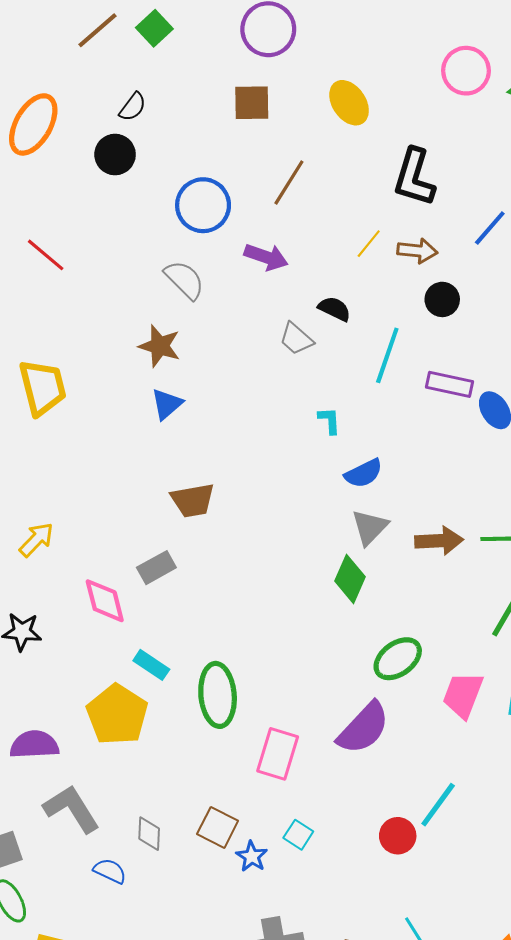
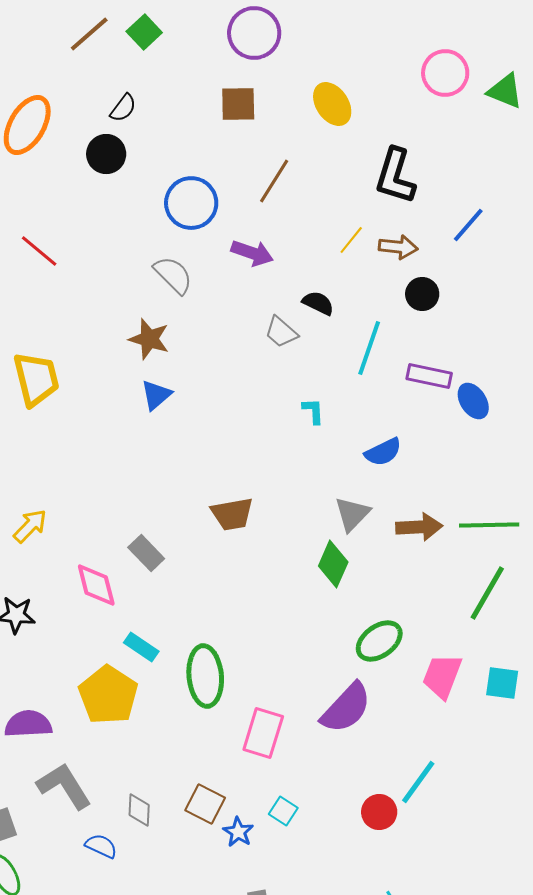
blue semicircle: (364, 473) -> (383, 452), moved
brown trapezoid: (193, 500) -> (232, 514), moved
gray rectangle: (156, 568) -> (146, 553), turned 75

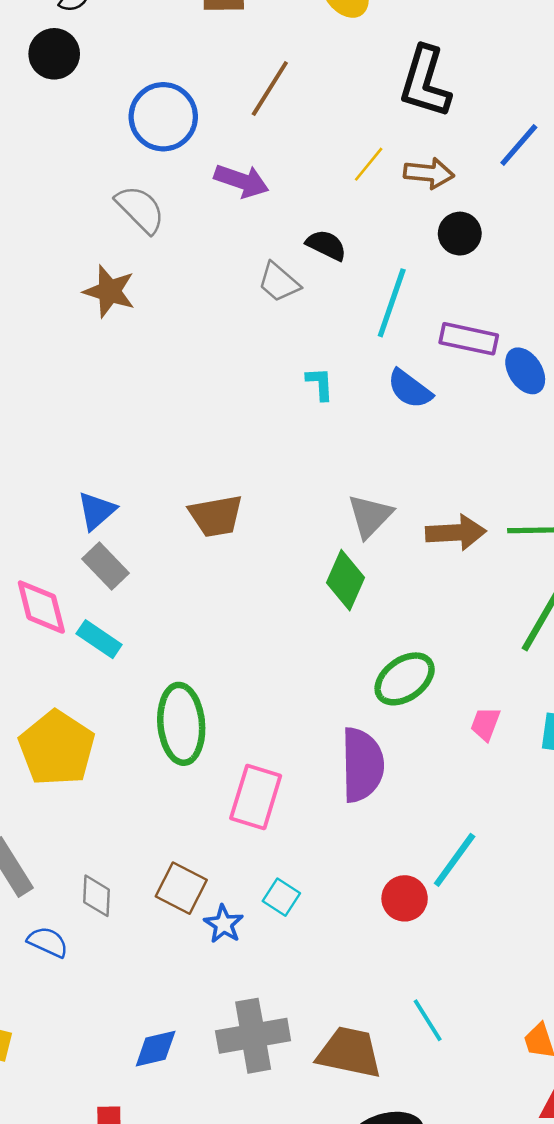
blue triangle: (156, 395) -> (97, 511), moved
blue semicircle: (383, 452) -> (410, 389), moved, turned 63
cyan rectangle: (141, 647) -> (99, 639), moved
pink trapezoid: (442, 676) -> (485, 724), size x0.6
purple semicircle: (346, 708) -> (362, 765), turned -44

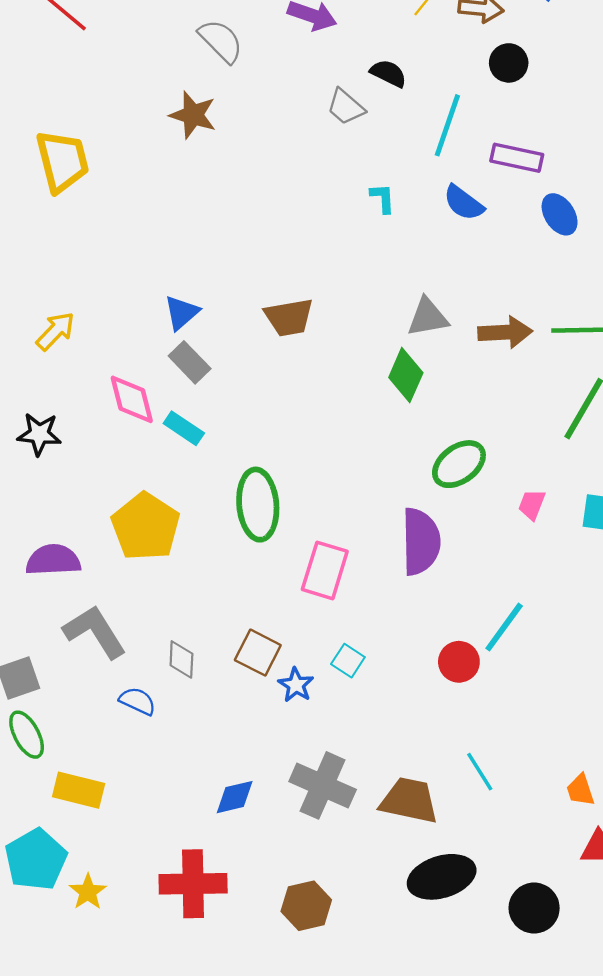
blue ellipse: (525, 371) -> (560, 214), moved
gray triangle: (370, 516) -> (428, 317), turned 36
gray cross: (253, 1036) -> (323, 785), turned 34

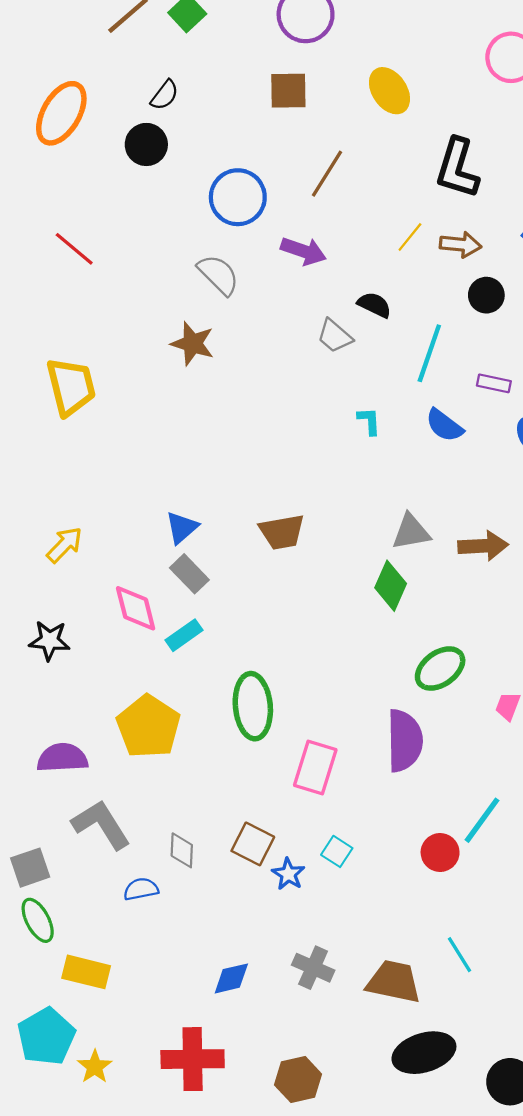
purple rectangle: (517, 158) -> (494, 383), size x0.7
cyan rectangle: (184, 428) -> (184, 635), turned -69
blue semicircle: (138, 701) -> (141, 889), turned -36
gray cross: (323, 785) -> (313, 968), size x0.7

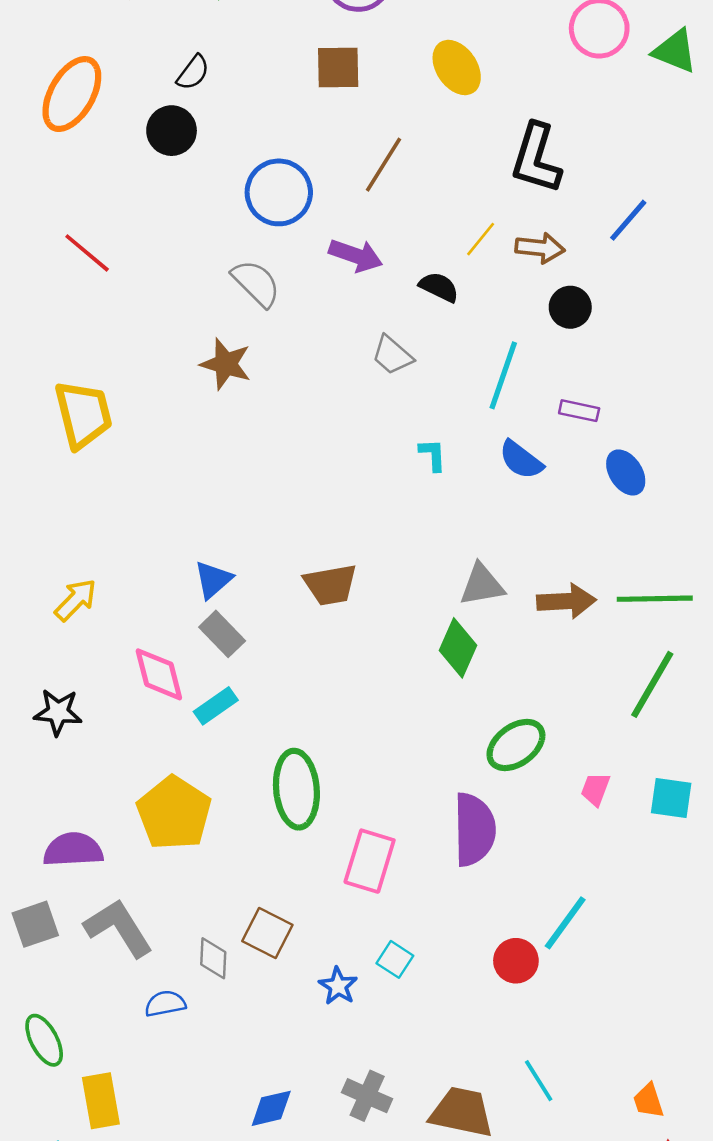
black semicircle: (374, 305) -> (439, 287), moved
brown square: (253, 844) -> (267, 933), moved
gray square: (30, 868) -> (35, 924), moved
yellow rectangle: (86, 972) -> (101, 1101), turned 66

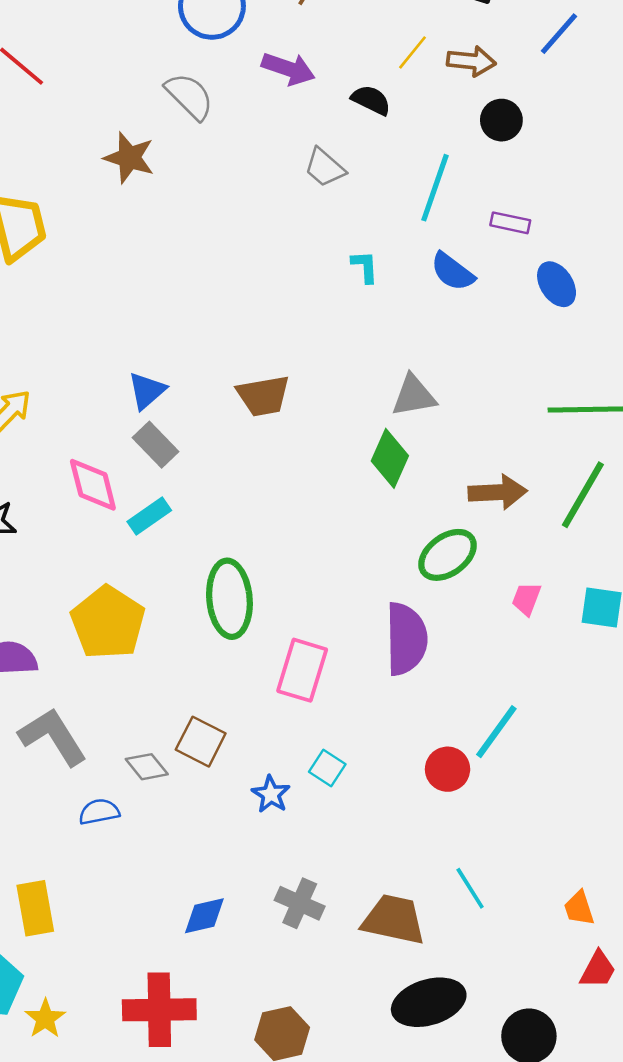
brown star: (226, 364) -> (129, 158), moved
brown arrow: (566, 601) -> (498, 492), moved
gray diamond: (213, 958) -> (147, 767), turned -42

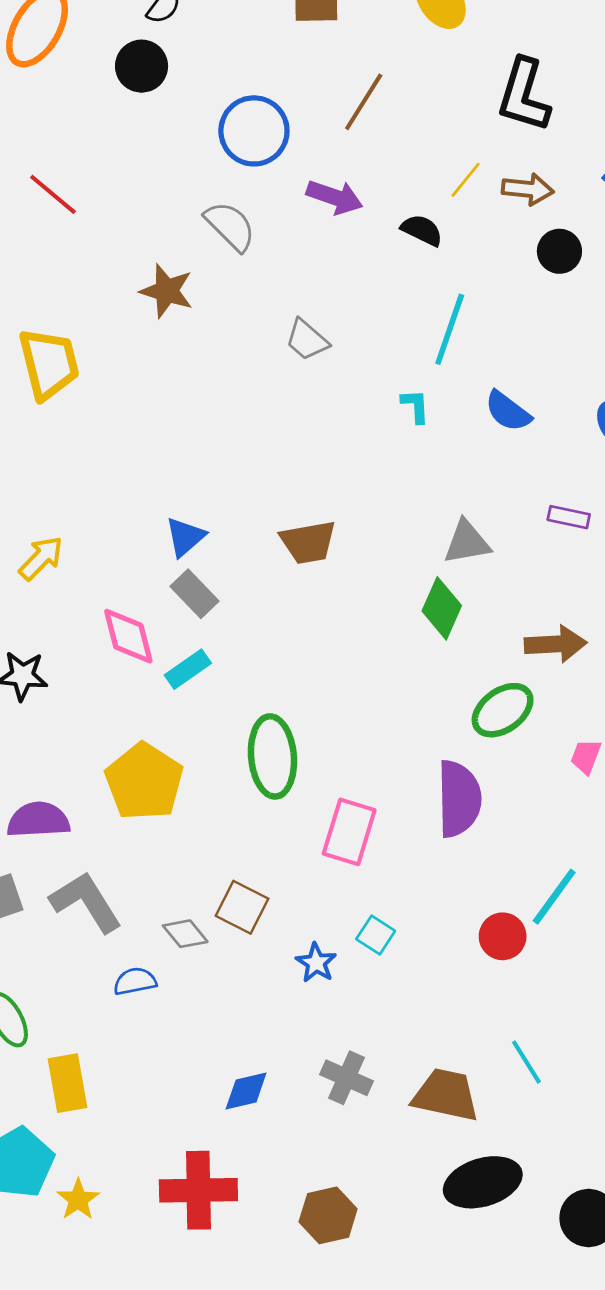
gray trapezoid: (325, 168) -> (307, 340), moved
cyan line: (435, 188) -> (450, 329), moved
purple rectangle: (510, 223) -> (569, 517), moved

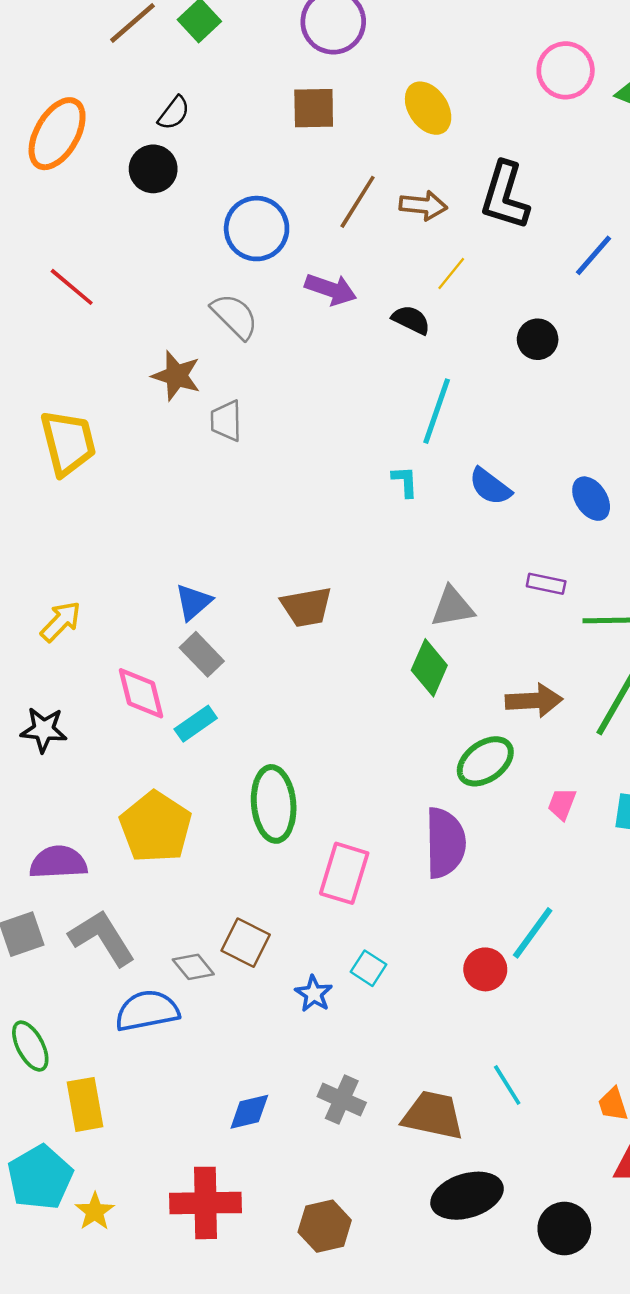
brown arrow: (528, 189) -> (423, 205), moved
gray trapezoid: (307, 340) -> (226, 421), moved, turned 48
blue semicircle: (135, 981) -> (147, 1011), size x1.6

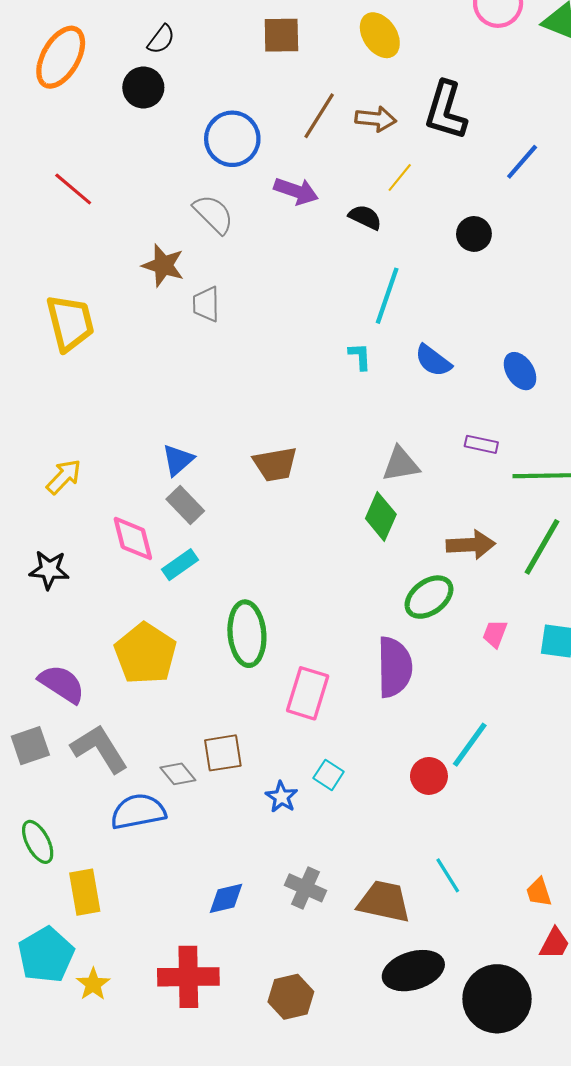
purple semicircle: (58, 862) -> (62, 684), turned 36
brown square: (246, 943) -> (223, 753), turned -36
black circle: (564, 1228) -> (497, 999), size x1.5

